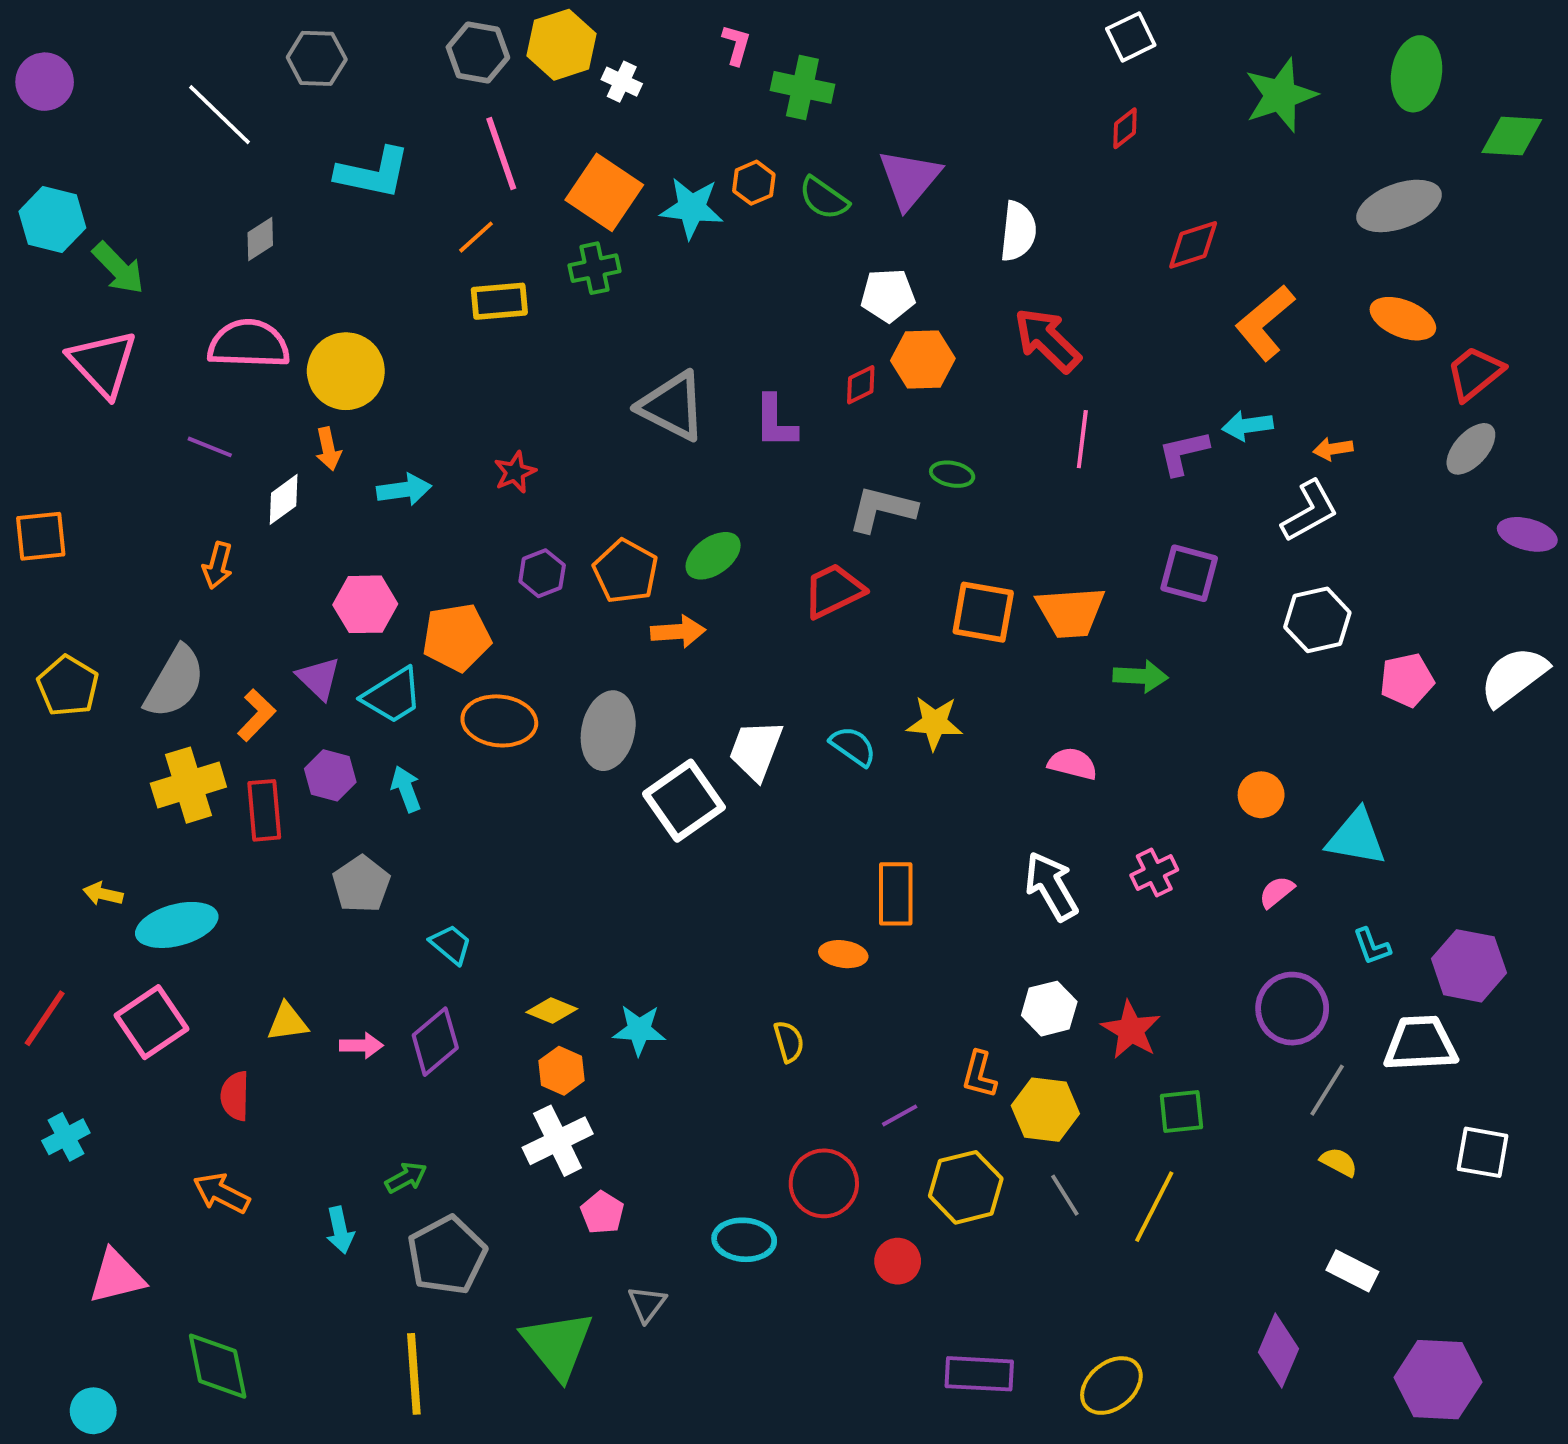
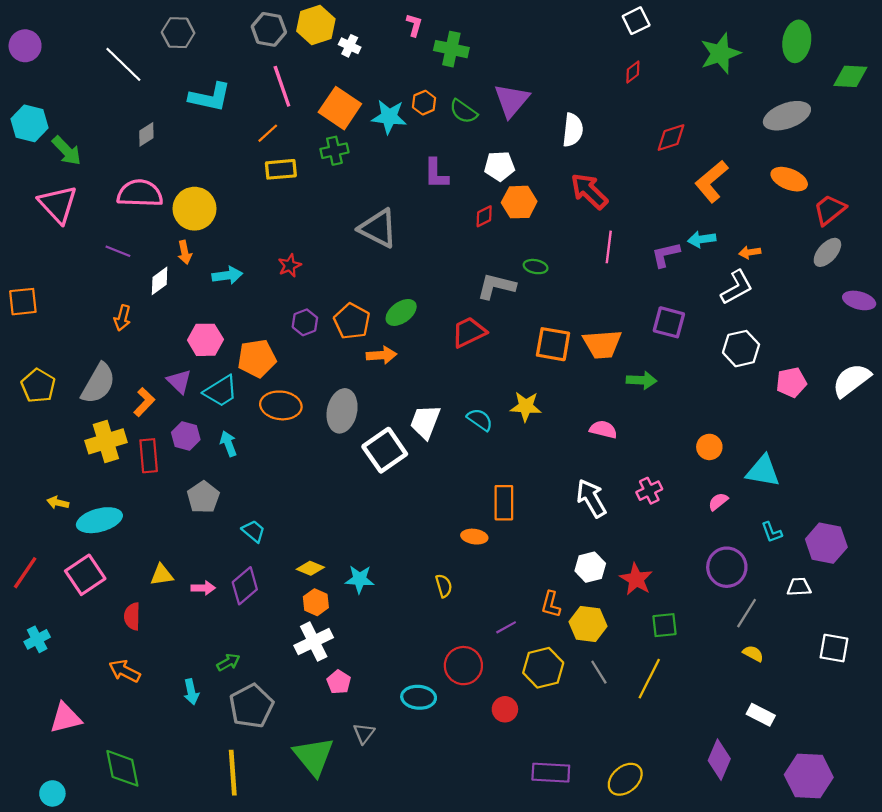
purple L-shape: (775, 422) -> (436, 174), moved
white trapezoid: (1420, 1044) -> (799, 587), size x0.6

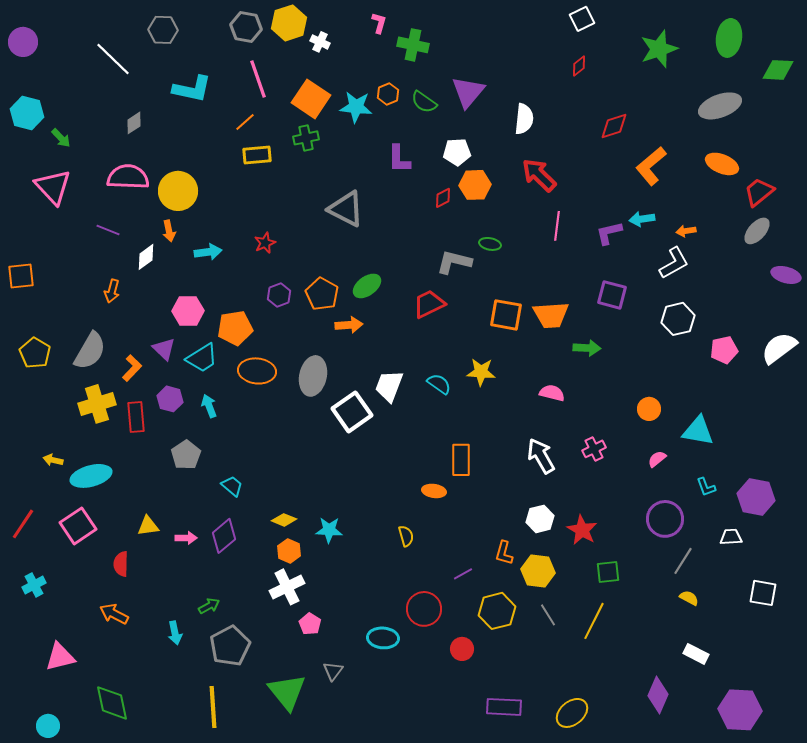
green arrow: (67, 151) -> (61, 138), size x0.7

